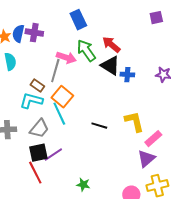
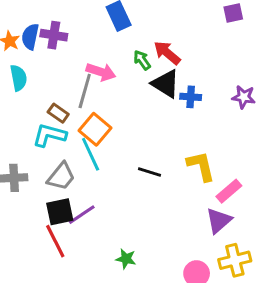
green arrow: (86, 51) -> (142, 60), moved, size x0.6

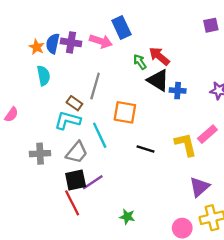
pink arrow: (101, 72) -> (101, 41), moved
orange square: (95, 129) -> (125, 112), moved, turned -30
pink rectangle: (229, 191) -> (207, 134), moved

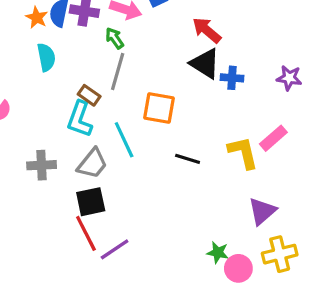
green arrow: (140, 62) -> (115, 38), moved
cyan L-shape: (68, 120) -> (80, 119), turned -85
purple line: (93, 182) -> (115, 249), moved
green star: (127, 217) -> (218, 252), moved

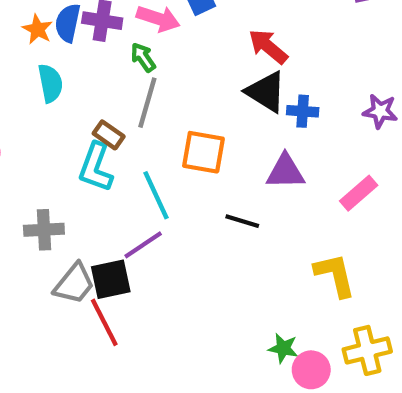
yellow L-shape: (243, 152) -> (335, 275), moved
gray trapezoid: (92, 164) -> (74, 284), moved
purple triangle: (262, 211) -> (285, 172), moved, turned 40
purple line: (115, 249) -> (143, 245), moved

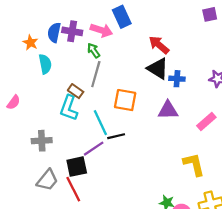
orange star: (37, 29) -> (30, 43), moved
black line: (242, 221) -> (116, 136), moved, turned -30
gray trapezoid: (74, 284) -> (47, 180), moved

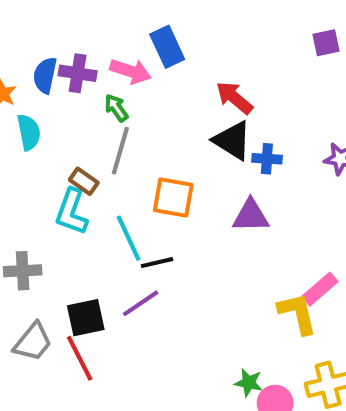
pink rectangle: (206, 122) -> (320, 289), moved
purple line: (94, 149) -> (141, 303), moved

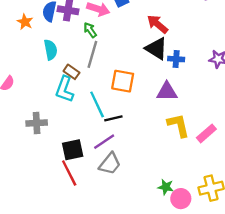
cyan semicircle: (29, 132) -> (51, 50), moved
yellow L-shape: (298, 313) -> (178, 125), moved
gray trapezoid: (33, 342) -> (110, 164), moved

